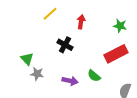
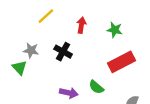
green star: (120, 26) -> (115, 30), moved
gray star: (37, 74) -> (31, 50), moved

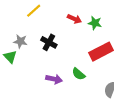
red arrow: (81, 25) -> (74, 19), moved, turned 104

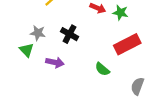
purple arrow: (54, 79) -> (55, 62), moved

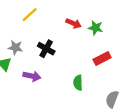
red rectangle: (127, 44) -> (102, 59), size x0.7
green semicircle: (102, 69) -> (78, 83), turned 48

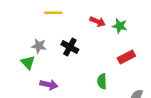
yellow line: (30, 15) -> (53, 13), turned 42
purple arrow: (32, 76) -> (49, 85), moved

